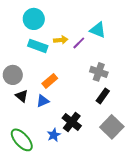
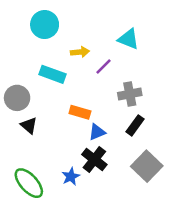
purple line: (79, 43) -> (104, 66), moved
cyan rectangle: (38, 46) -> (52, 74), moved
gray cross: (99, 72) -> (130, 94), turned -30
orange rectangle: (50, 81) -> (80, 112), moved, turned 56
blue triangle: (43, 101) -> (97, 132), moved

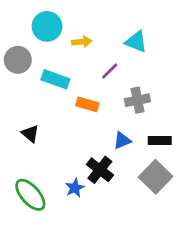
yellow arrow: (80, 52) -> (82, 42), moved
gray circle: (17, 98) -> (18, 60), moved
orange rectangle: (80, 112) -> (87, 104), moved
black rectangle: (135, 125) -> (160, 141), moved, turned 54
blue triangle: (97, 132) -> (122, 141), moved

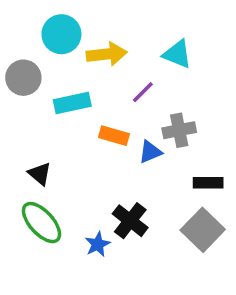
yellow arrow: (82, 42) -> (107, 54), size x1.5
cyan rectangle: (55, 79) -> (72, 103), turned -32
blue triangle: (122, 141) -> (150, 152), moved
green ellipse: (30, 195) -> (41, 223), moved

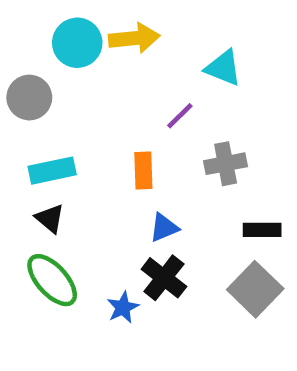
yellow arrow: (107, 54) -> (134, 38), moved
cyan rectangle: (72, 103) -> (52, 171), moved
orange rectangle: (114, 136) -> (143, 171), turned 72
blue triangle: (150, 152) -> (164, 228), moved

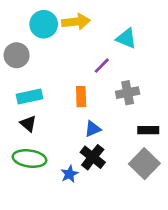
green ellipse: (52, 280) -> (29, 159), turned -40

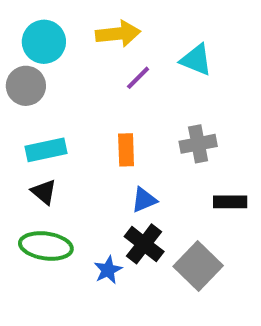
cyan circle: (44, 24) -> (44, 42), moved
purple line: (102, 66) -> (138, 78), moved
gray square: (144, 164) -> (198, 266), moved

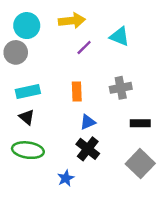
gray square: (198, 266) -> (140, 164), moved
blue star: (108, 270) -> (66, 178), moved

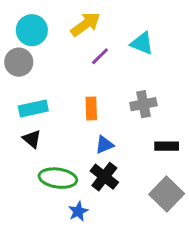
yellow arrow: (72, 21) -> (85, 24), turned -30
green ellipse: (28, 150) -> (58, 178), moved

